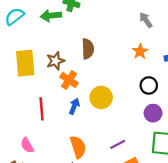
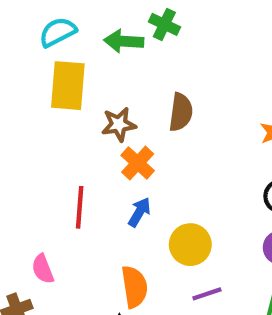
yellow rectangle: (25, 63) -> (68, 86), moved
yellow circle: (101, 97) -> (190, 245), moved

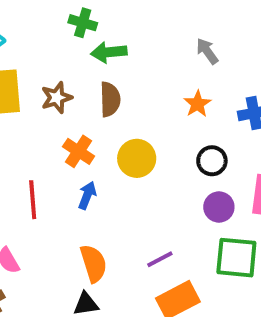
green arrow: (124, 41) -> (109, 52), moved
brown star: (119, 124) -> (57, 98), moved
yellow circle: (190, 245) -> (137, 158), moved

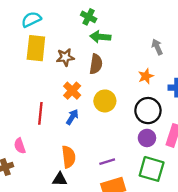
black circle: (212, 161) -> (148, 111), size x1.5

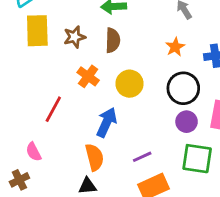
red line: (40, 113) -> (53, 109), turned 30
blue arrow: (72, 117) -> (107, 122), moved, size x1.5

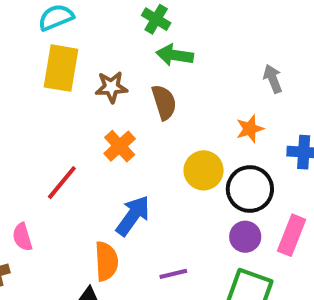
brown semicircle: (113, 40) -> (164, 102), turned -30
yellow circle: (130, 84) -> (204, 170), moved

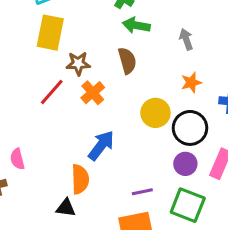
gray arrow: (273, 79) -> (186, 39), moved
brown star: (111, 87) -> (78, 63), moved
red line: (62, 183) -> (52, 92), moved
purple line: (173, 274) -> (142, 192), moved

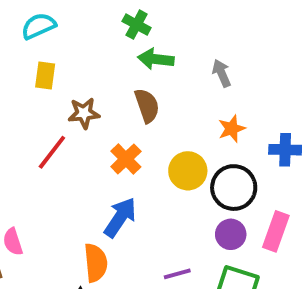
yellow rectangle: (50, 33) -> (45, 75), size x0.6
orange cross: (93, 93) -> (126, 159), moved

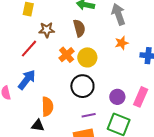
gray arrow: (222, 73) -> (118, 14), size x1.5
yellow circle: (188, 171) -> (87, 57), moved
black circle: (234, 188) -> (82, 86), moved
blue arrow: (120, 217) -> (27, 80), moved

